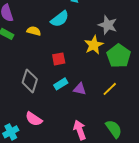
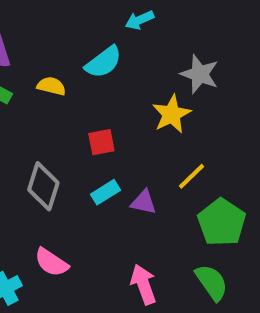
green pentagon: (119, 56) -> (222, 222), moved
yellow line: (110, 89) -> (192, 176), moved

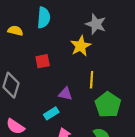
cyan semicircle: (103, 62) -> (44, 18), turned -48
yellow line: (192, 176) -> (92, 80), turned -42
cyan rectangle: (105, 192) -> (51, 113), moved

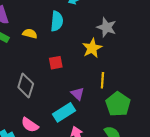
purple triangle: (65, 94) -> (78, 94), turned 32
cyan rectangle: (51, 113) -> (64, 112), size x1.5

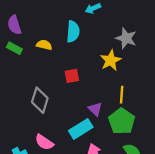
green pentagon: (118, 104) -> (122, 121), moved

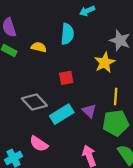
gray diamond: (40, 100) -> (34, 102), turned -60
green pentagon: (122, 121) -> (116, 123), turned 30
cyan rectangle: (81, 129) -> (62, 114), moved

